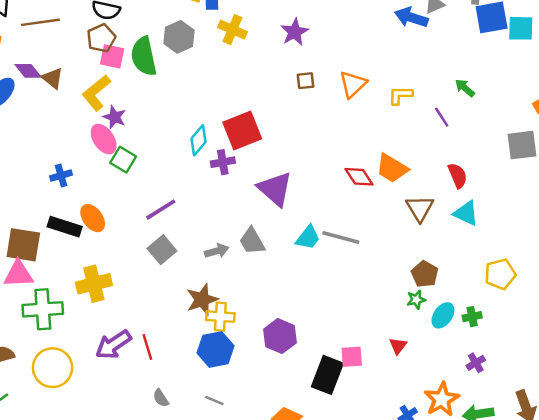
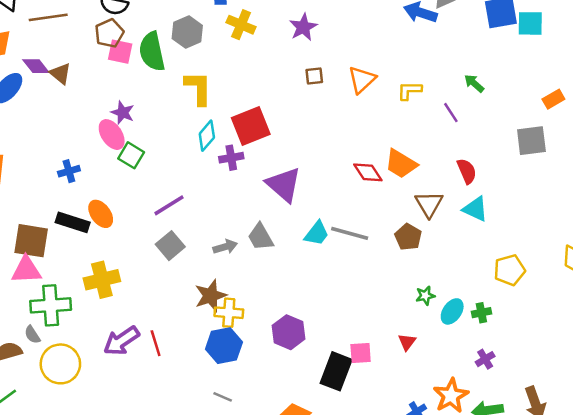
yellow L-shape: (96, 93) -> (198, 88), moved, turned 129
brown pentagon: (425, 274) -> (408, 237), moved
gray semicircle: (161, 398) -> (32, 335), moved

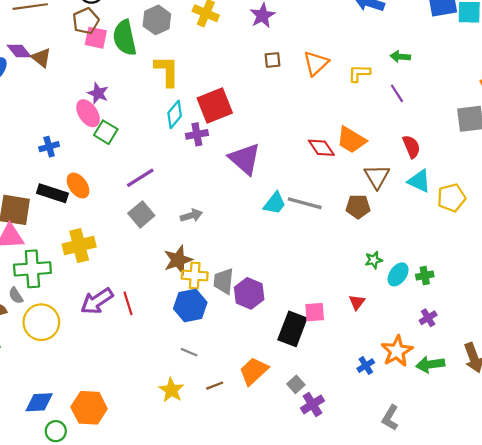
green arrow: (474, 83) -> (400, 57), moved, turned -36
gray trapezoid: (261, 237) -> (224, 281), moved, turned 36
brown pentagon: (408, 237) -> (358, 207), turned -30
yellow pentagon: (509, 270) -> (451, 198), moved

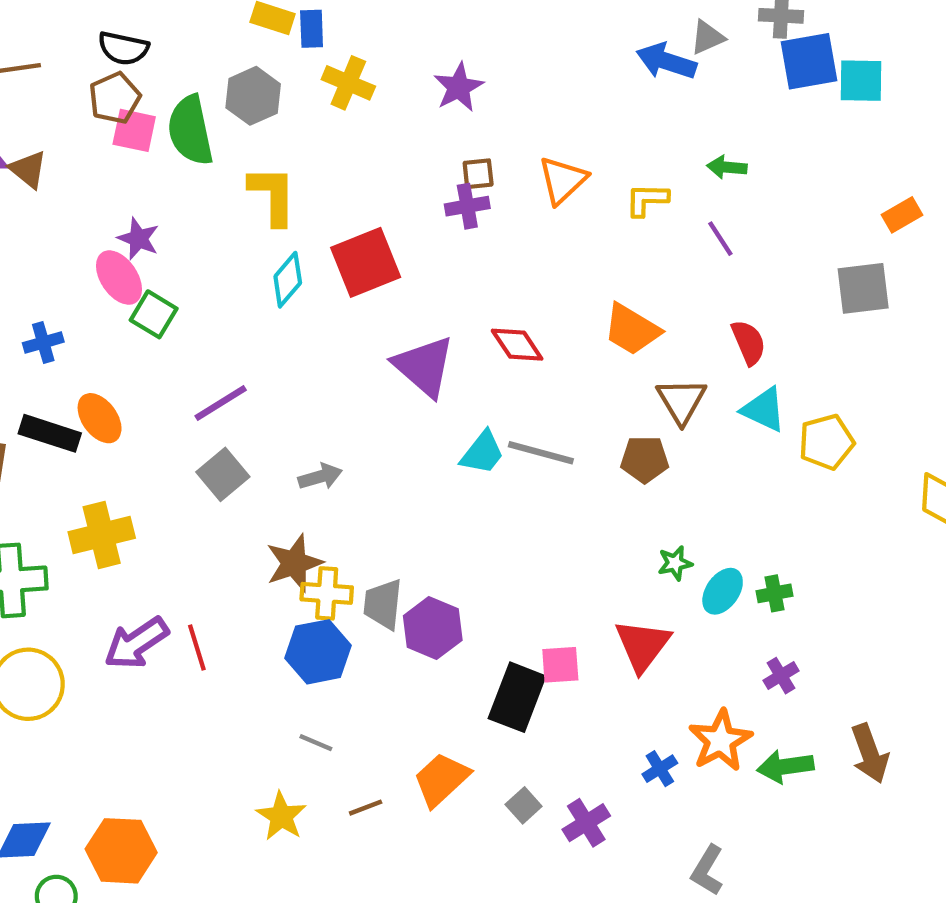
purple cross: (197, 134) -> (467, 206), moved
red diamond: (321, 148) -> (517, 345), moved
red triangle: (357, 302) -> (643, 645), size x1.8
purple cross: (312, 404) -> (586, 823), moved

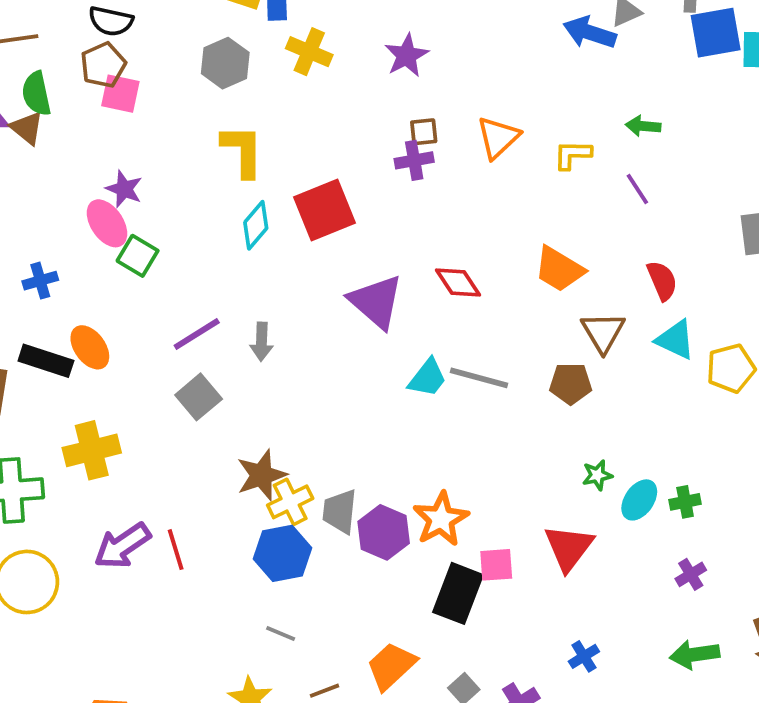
green semicircle: (190, 130) -> (36, 94), moved, size x0.7
gray arrow: (320, 477) -> (262, 342), moved, turned 108
yellow cross: (327, 593) -> (290, 502), turned -30
orange star: (720, 740) -> (441, 519), moved

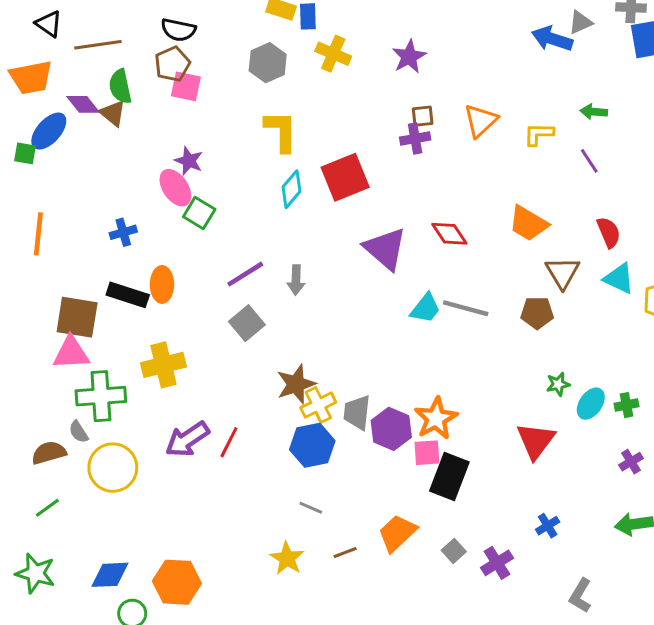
orange ellipse: (90, 347) -> (162, 284), turned 36
red line: (176, 550) -> (229, 442), turned 44
pink square: (496, 565) -> (427, 453), moved

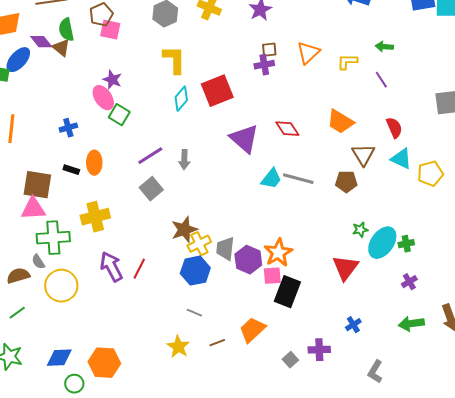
black rectangle: (128, 295) -> (71, 170), size x0.6
cyan ellipse: (591, 404) -> (382, 243), size x1.5
purple arrow: (187, 439) -> (111, 267), turned 96
gray square: (454, 551) -> (290, 360), moved
purple cross: (497, 563) -> (319, 350), turned 30

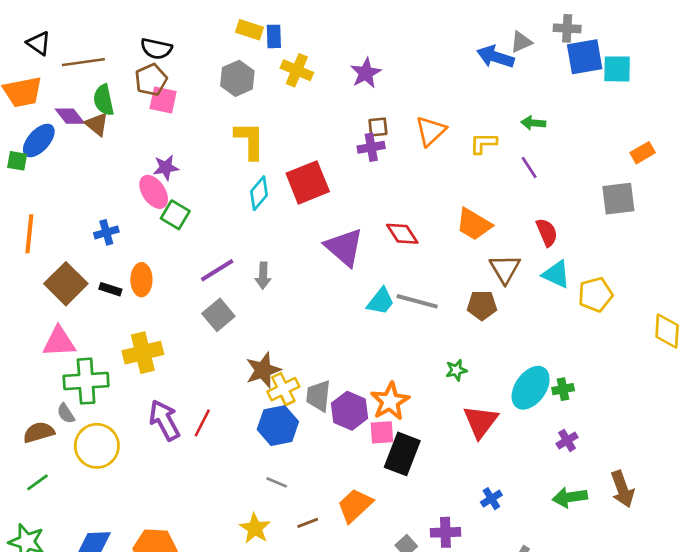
purple star: (112, 80) -> (166, 168), turned -30
brown square: (37, 185) -> (66, 284), moved, turned 36
green star: (360, 230) -> (456, 370), moved

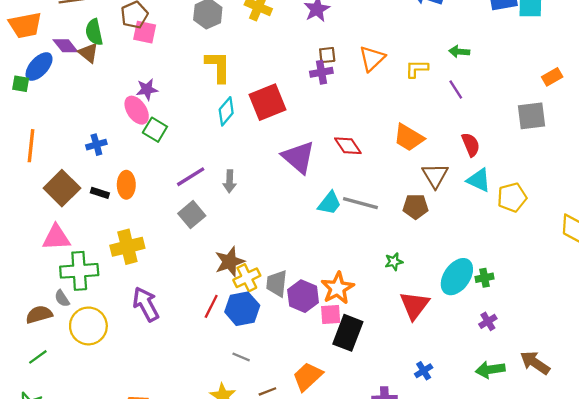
red line: (202, 423) -> (211, 306), moved
brown arrow: (622, 489) -> (535, 363), turned 144

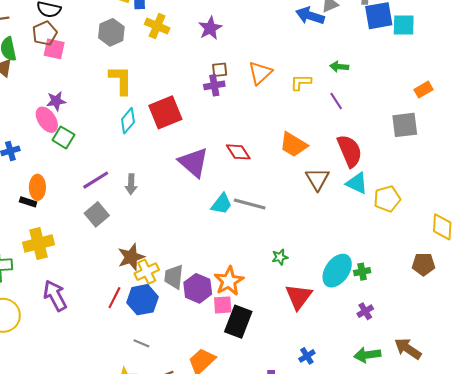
red semicircle: (471, 145) -> (350, 151), size x1.5
black rectangle: (100, 193) -> (28, 202), moved
brown pentagon: (416, 207) -> (423, 264), moved

